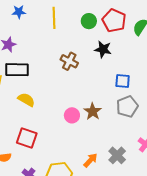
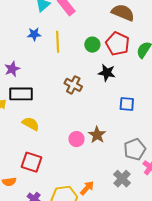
blue star: (19, 12) -> (34, 34), moved
gray pentagon: (127, 107) -> (135, 149), moved
orange arrow: (90, 160) -> (87, 188), moved

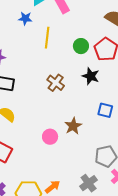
blue star: (34, 34) -> (25, 18), moved
brown star: (97, 135) -> (73, 126), moved

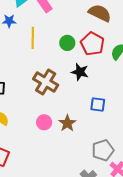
brown cross: (56, 83) -> (46, 82), size x1.4
pink circle: (50, 137) -> (44, 122), moved

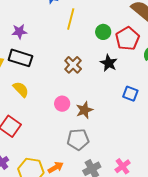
brown cross: (46, 82) -> (73, 65), size x0.7
blue square: (98, 105) -> (130, 94), moved
gray pentagon: (103, 150) -> (78, 139), moved

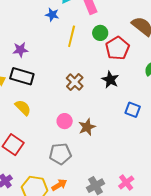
green circle: (103, 32) -> (100, 33), moved
red pentagon: (127, 39) -> (117, 48), moved
gray pentagon: (78, 139) -> (60, 154), moved

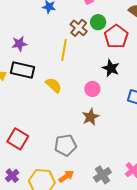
yellow line: (72, 36) -> (64, 50), moved
brown cross: (75, 82) -> (79, 28), moved
yellow semicircle: (23, 108) -> (54, 85), moved
pink circle: (65, 121) -> (92, 89), moved

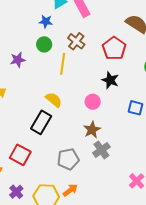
green circle: (98, 22) -> (44, 44), moved
black rectangle: (23, 70) -> (41, 122), moved, turned -70
gray cross: (102, 175) -> (101, 150), moved

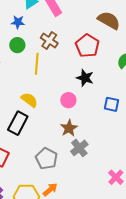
gray pentagon: (68, 159) -> (47, 159), turned -30

